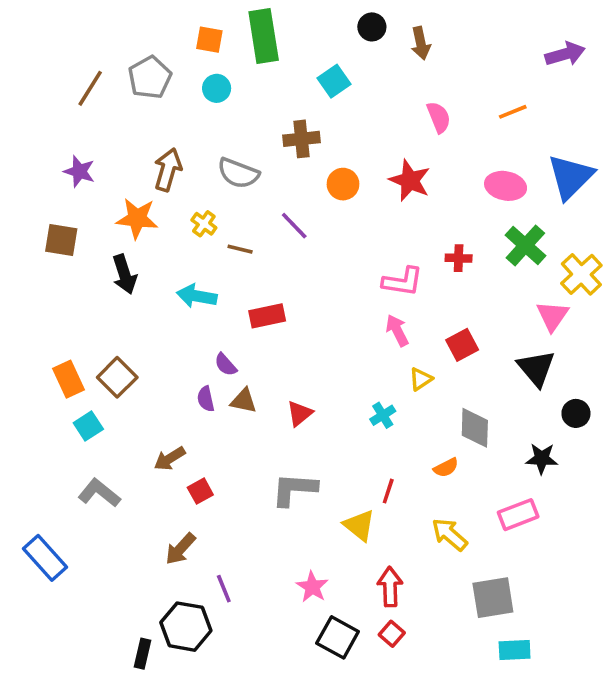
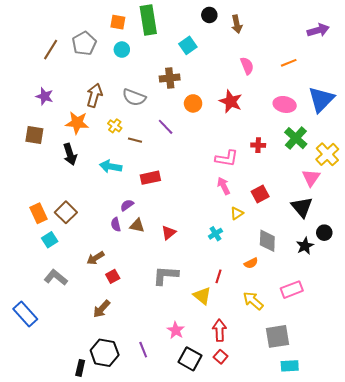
purple semicircle: (226, 365) -> (127, 205), turned 96
black star: (542, 459) -> (305, 246), moved, turned -30
purple line: (224, 589) -> (143, 350), moved

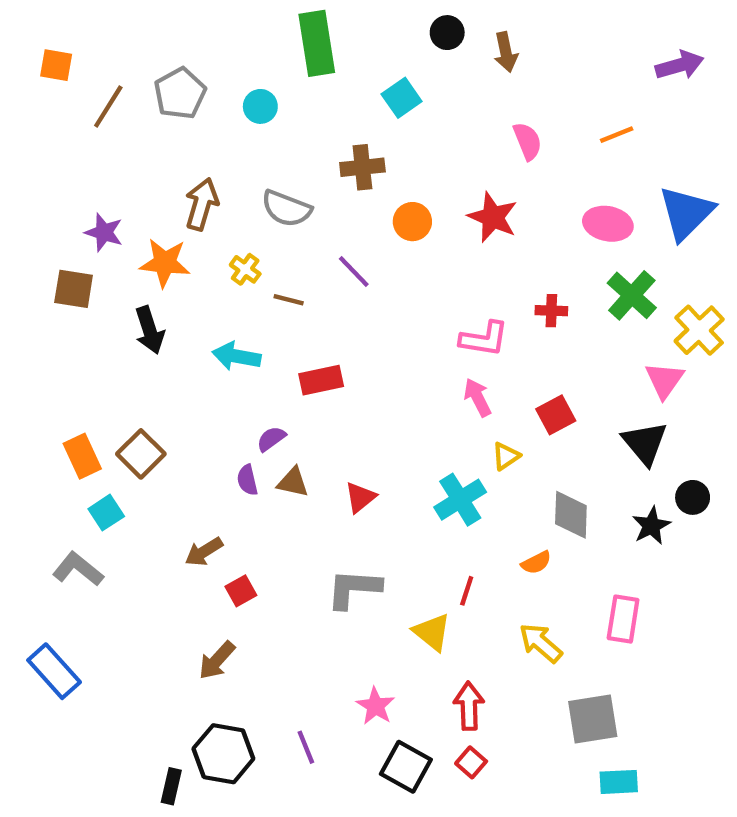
orange square: (118, 22) -> (56, 65), moved
purple star: (45, 96) -> (104, 232), moved
cyan cross: (215, 234) -> (460, 500), size x1.6
gray L-shape: (56, 277) -> (78, 569), moved
pink rectangle: (292, 290) -> (623, 619), turned -60

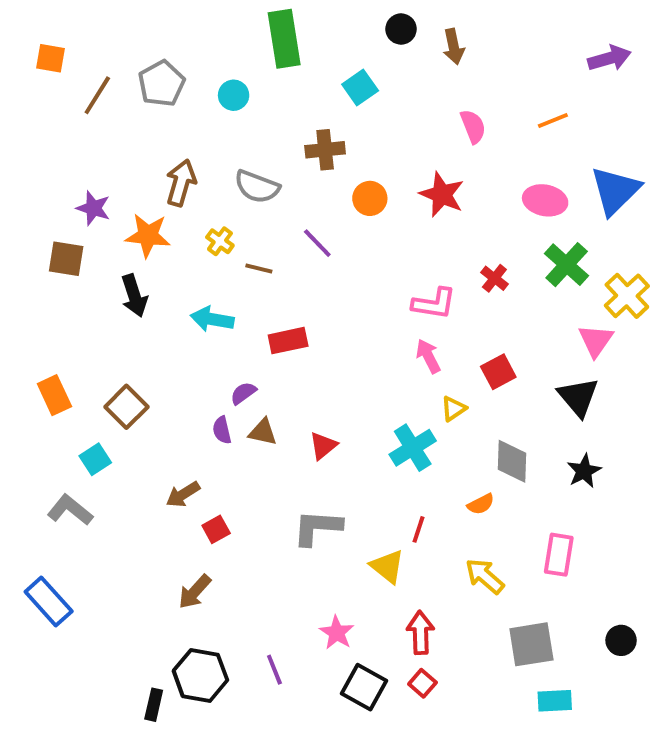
red cross: (551, 311) -> (494, 278), turned 36
orange rectangle: (82, 456) -> (54, 395), moved
black circle: (693, 497) -> (621, 640), moved

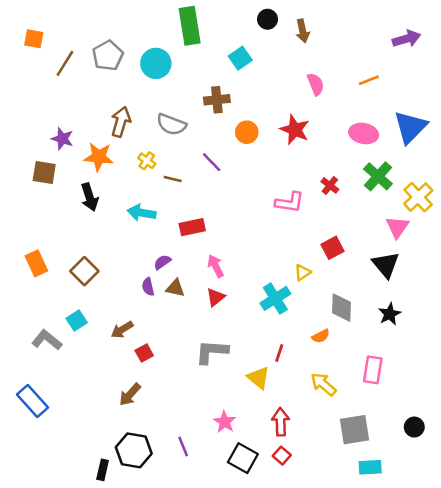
cyan circle: (234, 95) -> (156, 63), size x1.5
pink arrow: (428, 356) -> (216, 266), moved
cyan square: (95, 459) -> (77, 321), moved

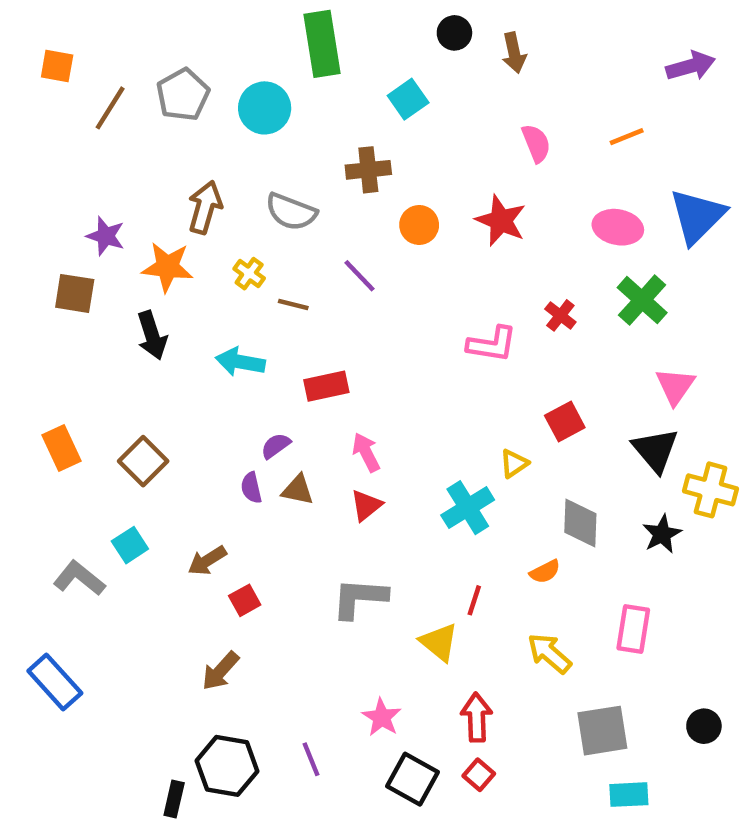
yellow cross: (418, 197) -> (711, 490), moved, turned -32

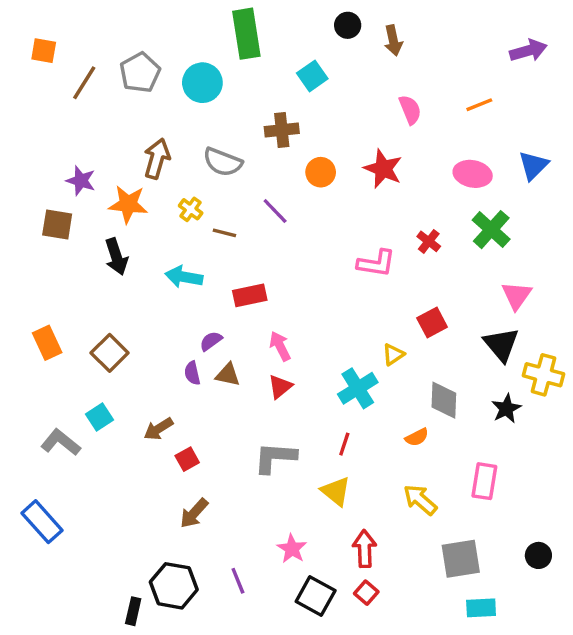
blue triangle: (697, 216) -> (533, 165), size x0.7
red line: (474, 600) -> (344, 444), moved
brown arrow: (220, 671) -> (194, 513), moved

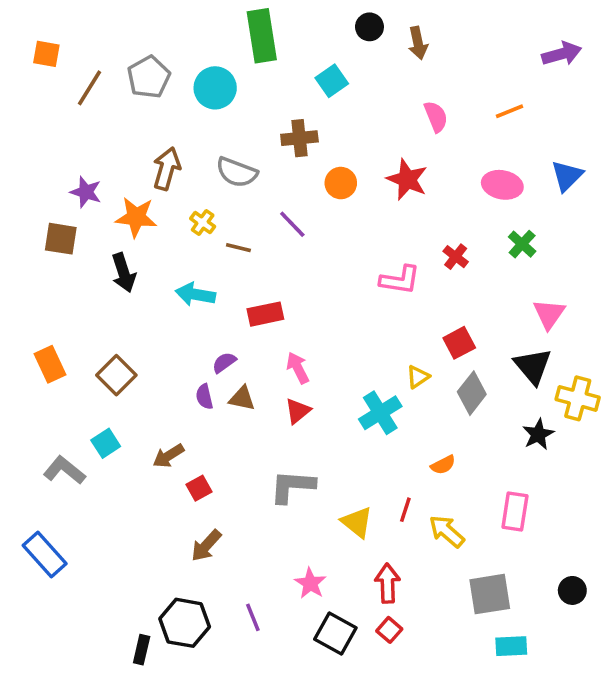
green cross: (491, 230) -> (522, 244), size x0.7
gray diamond: (444, 400) -> (472, 393), moved, turned 36
red line: (344, 444) -> (405, 510), moved

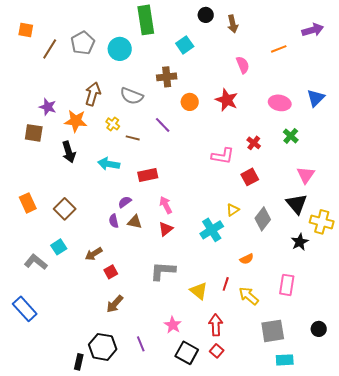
orange line: (509, 111) -> (279, 49), moved
red square: (459, 343) -> (250, 177), moved

